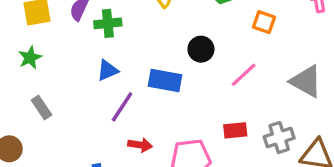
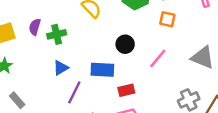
red rectangle: (235, 130) -> (126, 90), moved

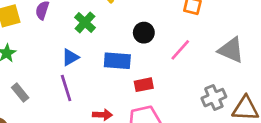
green cross: (57, 34) -> (85, 22), moved, turned -36
purple line: (74, 92) -> (66, 88), moved, turned -45

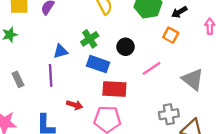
green cross: (85, 22) -> (90, 39), moved
red rectangle: (144, 85) -> (114, 89), size x1.5
gray rectangle: (20, 93) -> (18, 79), moved

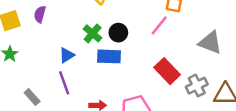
black circle: (126, 47) -> (118, 33), moved
pink line: (152, 68) -> (159, 25), moved
red rectangle: (114, 89) -> (167, 71), moved, turned 60

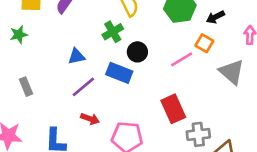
green cross: (93, 33) -> (113, 32), moved
gray triangle: (210, 43) -> (232, 72), moved
purple line: (64, 83) -> (83, 87), moved, turned 50

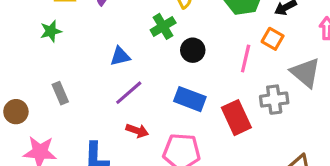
pink line: (182, 59) -> (246, 58), turned -45
blue rectangle: (119, 73) -> (190, 99), moved
gray cross: (198, 134) -> (274, 100), moved

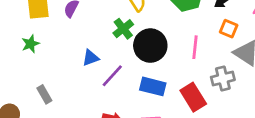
orange square: (273, 39) -> (229, 29), moved
black circle: (193, 50) -> (150, 46), size x1.6
purple line: (129, 93) -> (112, 76), moved

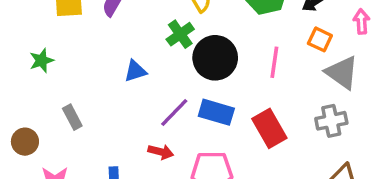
green star: (30, 44) -> (42, 61), moved
purple line: (112, 76) -> (174, 113), moved
gray cross: (223, 78) -> (331, 121), moved

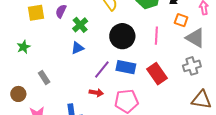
green cross: (180, 34) -> (80, 25), moved

